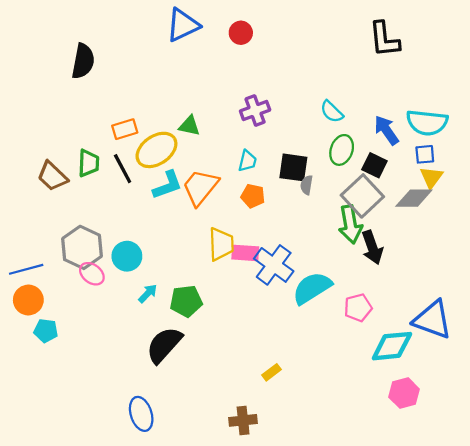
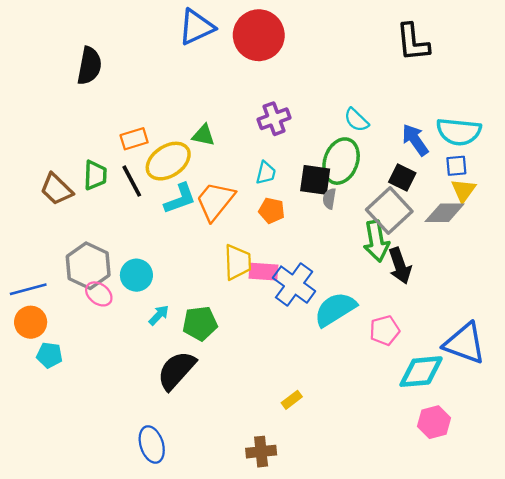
red circle: (241, 33) -> (259, 35), size x2.0
green ellipse: (342, 150) -> (341, 161), moved, size x1.4

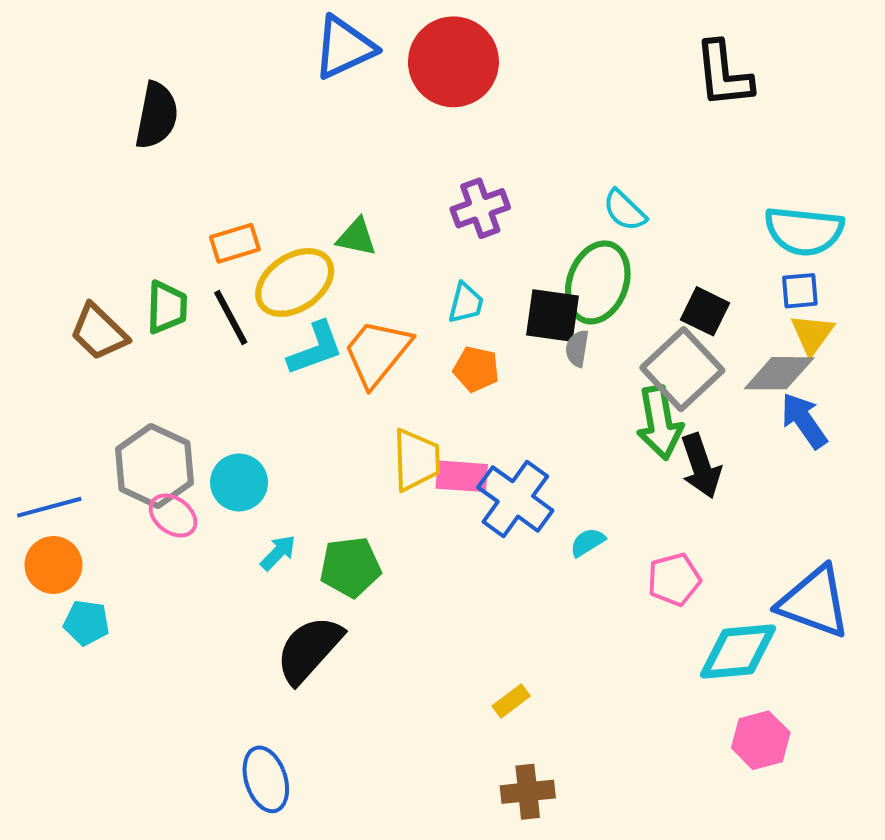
blue arrow: (415, 140) -> (804, 421), moved
cyan semicircle: (335, 309) -> (587, 542), size x0.5
brown cross: (261, 452) -> (528, 792), moved

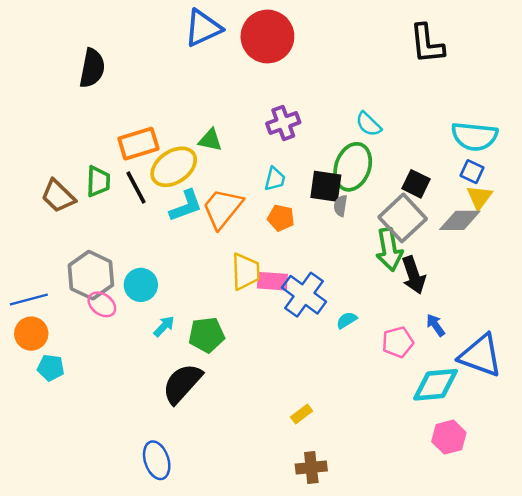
orange rectangle: (235, 243) -> (138, 144), size x1.4
blue square: (800, 291) -> (472, 172), turned 30
blue arrow: (804, 421) -> (435, 325), moved, size x0.7

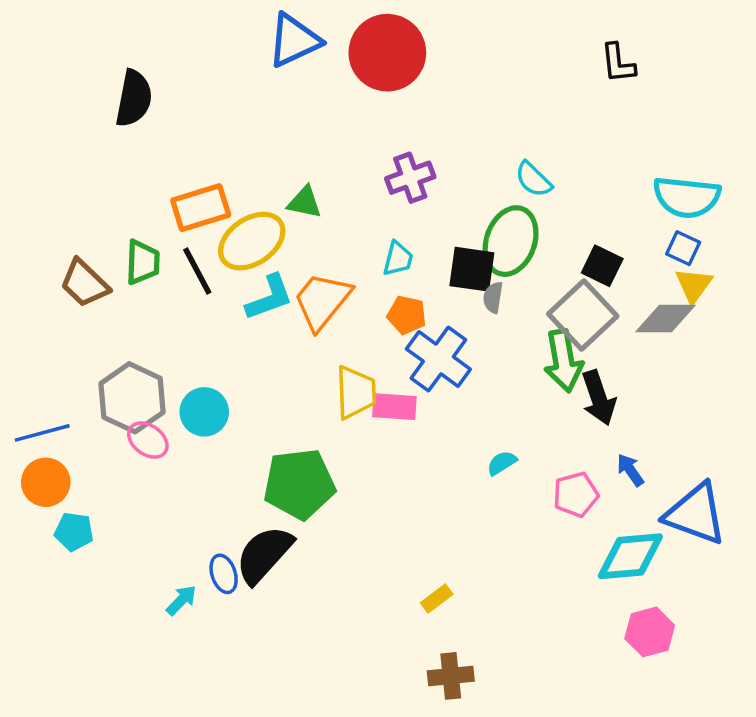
black L-shape: (427, 44) -> (618, 63), size x0.7
blue cross: (304, 295) -> (438, 359), moved
cyan arrow: (164, 326) -> (181, 600), moved
green pentagon: (207, 335) -> (299, 484), size x1.4
blue ellipse: (157, 460) -> (224, 574), moved, size x0.7

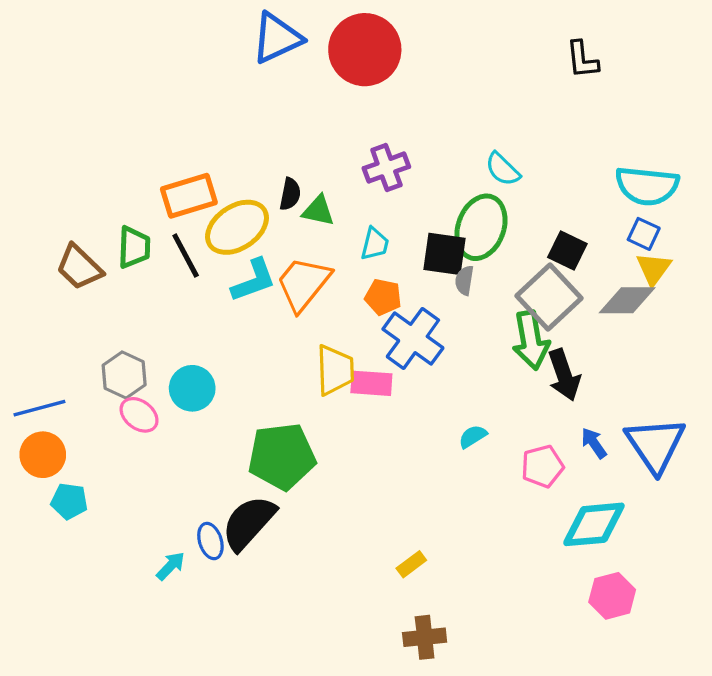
black semicircle: (134, 98) -> (290, 194), moved, size x0.6
green triangle: (305, 202) -> (318, 211), moved
gray hexagon: (132, 398) -> (124, 375), size x0.7
blue triangle: (695, 514) -> (655, 445), moved, turned 36

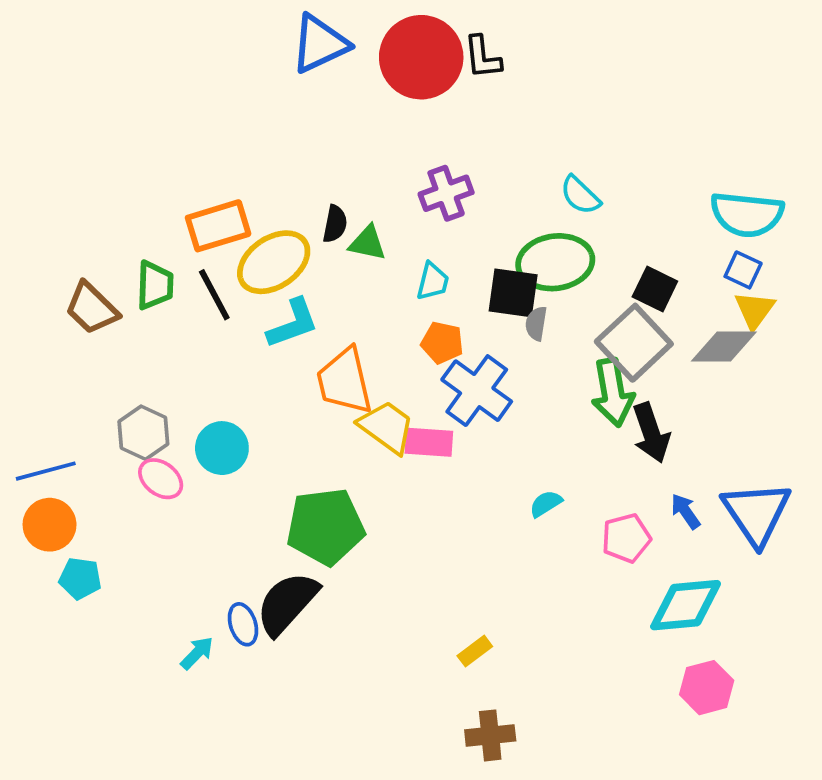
black L-shape: (582, 60) -> (482, 57), moved
green ellipse: (481, 227) -> (555, 262), turned 62
orange trapezoid: (303, 284) -> (345, 381), moved, turned -52
yellow trapezoid: (335, 370) -> (387, 427), turned -52

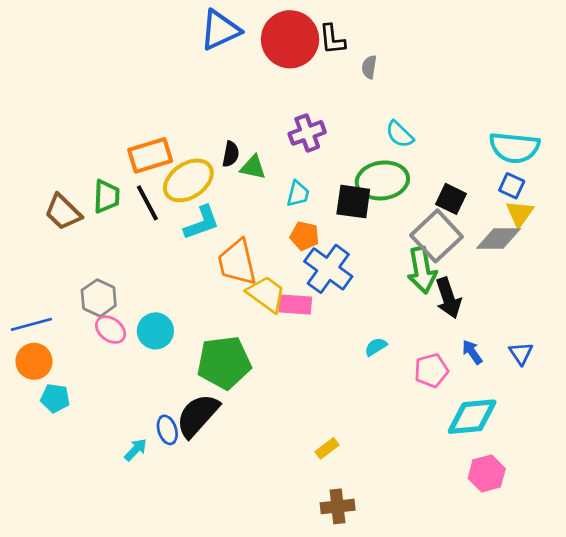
gray semicircle: (536, 324) -> (369, 67), moved
cyan circle: (222, 448) -> (155, 331), moved
blue triangle: (756, 513) -> (521, 353), size x0.5

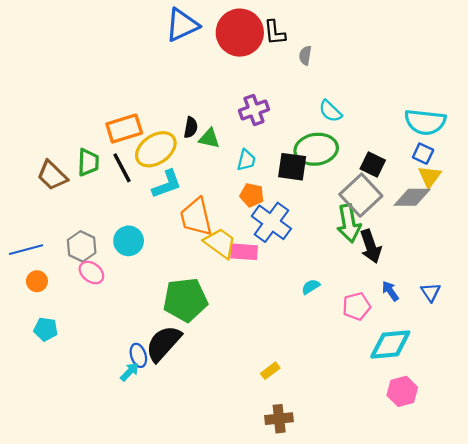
blue line: (31, 324) -> (26, 250), moved
cyan circle: (155, 331) -> (129, 241), moved
orange circle: (34, 361) -> (37, 281), moved, size x0.7
cyan arrow: (136, 450) -> (130, 372), moved

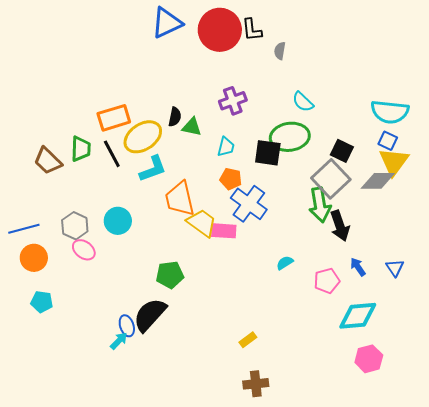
yellow triangle: (430, 177) -> (394, 162), size x1.4
orange circle: (37, 281) -> (34, 258), size x1.4
green pentagon: (185, 300) -> (170, 275), size x0.7

